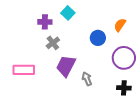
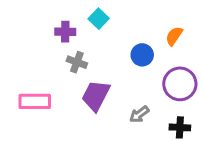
gray cross: (53, 43) -> (77, 62), turned -32
gray arrow: (87, 79) -> (139, 114), moved, turned -104

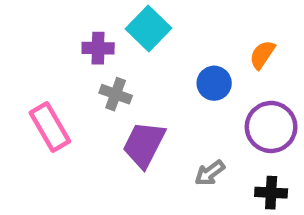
cyan square: (99, 19) -> (148, 28), size x1.4
pink rectangle: (35, 101) -> (50, 127), moved, turned 60

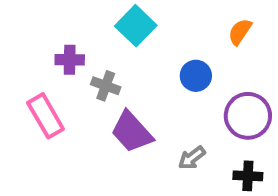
purple cross: (98, 48) -> (70, 60), moved
orange semicircle: (262, 55) -> (240, 32), moved
purple trapezoid: (144, 145) -> (132, 132), turned -69

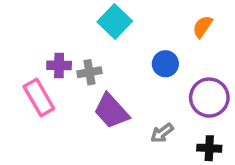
purple cross: (70, 60) -> (59, 65), moved
gray cross: (106, 86) -> (89, 72), turned -30

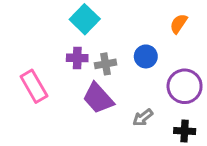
cyan square: (115, 22) -> (85, 19), moved
purple cross: (59, 65) -> (77, 58), moved
gray cross: (89, 72) -> (106, 64), moved

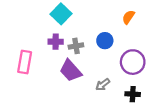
pink rectangle: (34, 86) -> (25, 62), turned 40

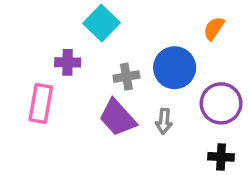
blue circle: (105, 41) -> (175, 68), size x1.5
purple cross: (56, 42) -> (68, 62), moved
gray arrow: (103, 84) -> (164, 121), moved, turned -48

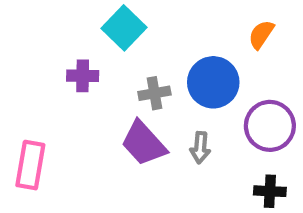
pink rectangle: (41, 103) -> (30, 165), moved

